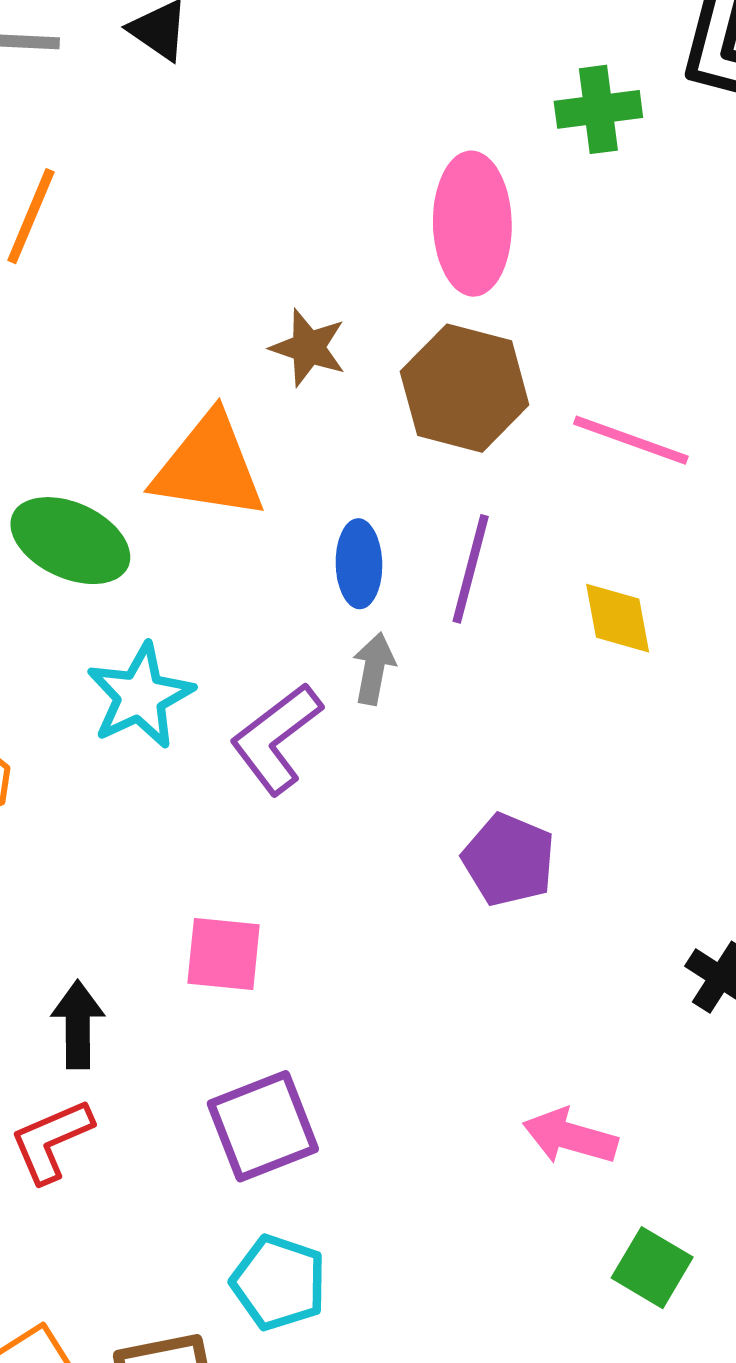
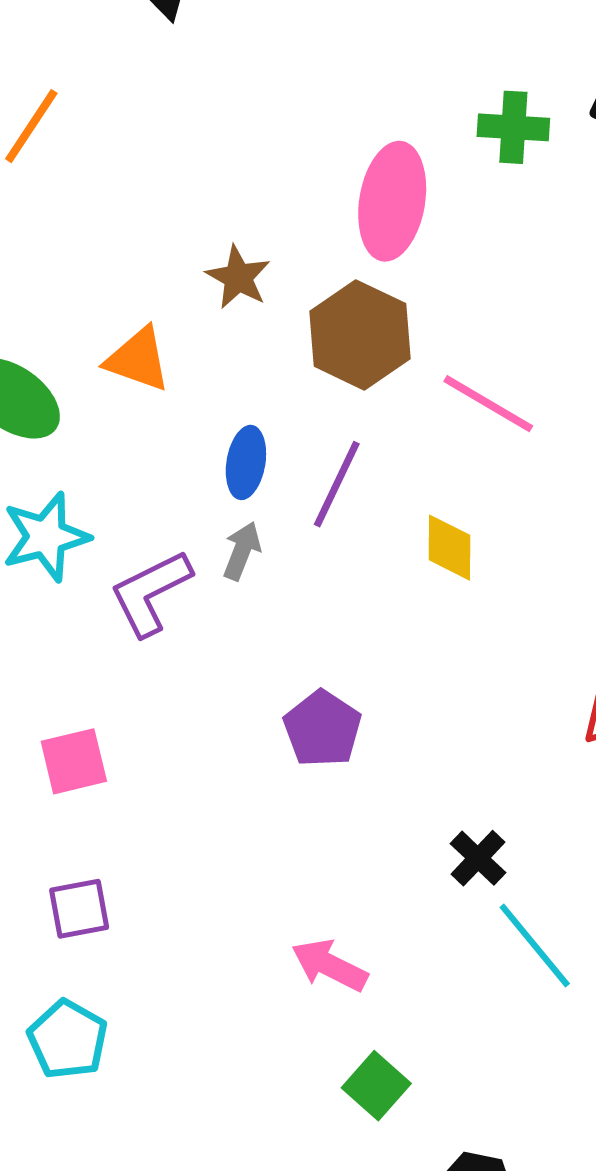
orange triangle: (209, 467) -> (138, 359), size x0.7
pink square: (224, 954) -> (74, 761), turned -30
purple square: (263, 1126) -> (79, 909), size x0.7

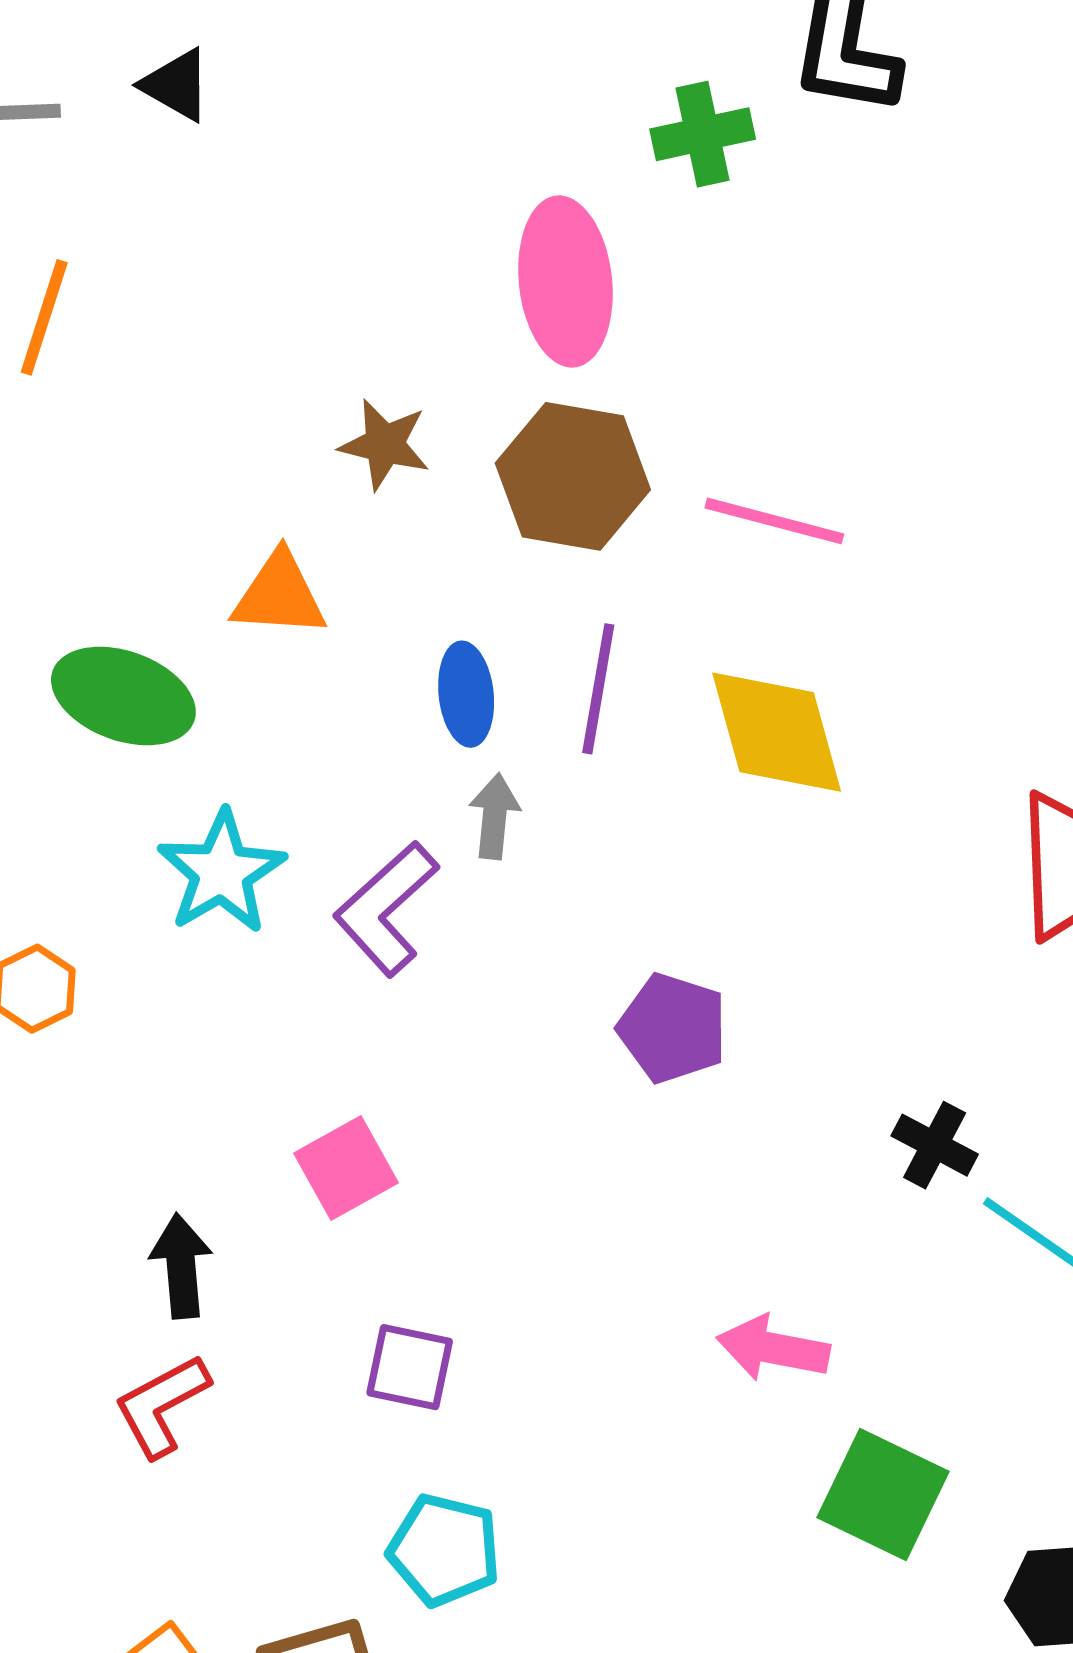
yellow diamond: (450, 548) -> (777, 732), size x1.6
purple square: (79, 909) -> (410, 1367), turned 38
green square: (376, 1086) -> (883, 1495), size x1.4

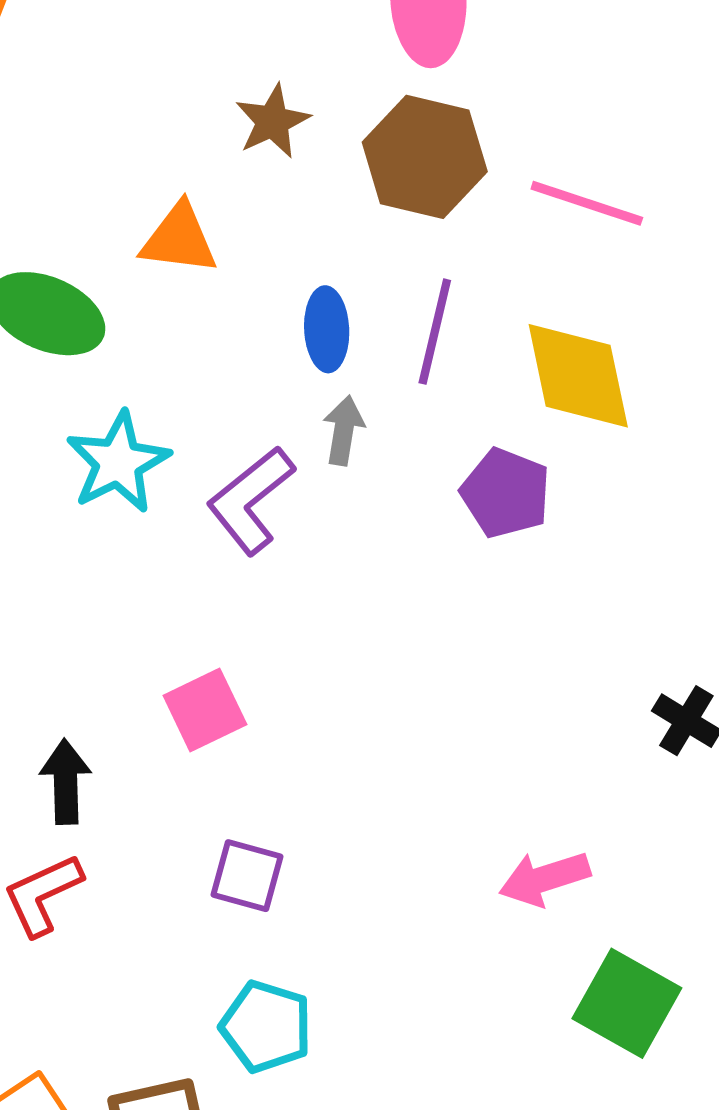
brown star: (385, 444) -> (273, 121), turned 30
purple pentagon: (673, 1028) -> (506, 493), moved
pink arrow: (773, 1348) -> (545, 878), turned -32

